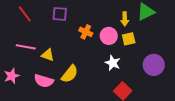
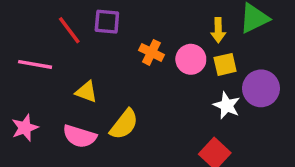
red line: (25, 14) -> (69, 30), moved
pink line: (26, 47) -> (35, 64), moved
white star: (113, 63) -> (227, 105), moved
purple circle: (154, 65) -> (261, 88), moved

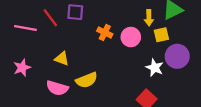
pink line: (35, 64) -> (25, 28), moved
yellow square: (225, 64) -> (161, 35), moved
yellow semicircle: (124, 124) -> (87, 80), turned 30
pink star: (25, 128) -> (22, 68), moved

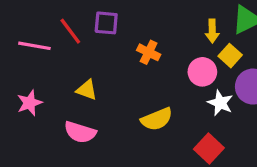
yellow square: (161, 35) -> (230, 56), turned -35
pink circle: (131, 37) -> (202, 72), moved
yellow semicircle: (87, 80) -> (157, 119), moved

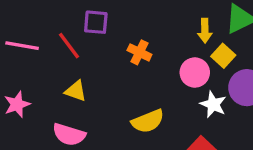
red line: (70, 31) -> (69, 46), moved

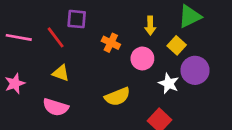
yellow arrow: (205, 31) -> (150, 26), moved
pink circle: (195, 73) -> (142, 58), moved

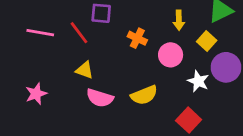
pink star: (15, 83) -> (36, 94), moved
pink semicircle: (56, 107) -> (100, 98), moved

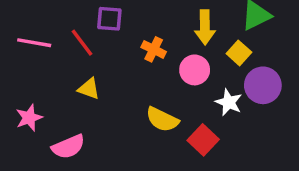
yellow arrow: (179, 20) -> (205, 27), size x1.4
yellow semicircle: (144, 95) -> (162, 119), turned 48
pink semicircle: (100, 98) -> (68, 147), moved, turned -40
red square: (189, 120) -> (203, 140), moved

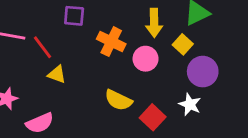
red line: (82, 43) -> (43, 47), moved
orange cross: (154, 49) -> (111, 42), size x1.4
white star: (229, 102) -> (190, 104), moved

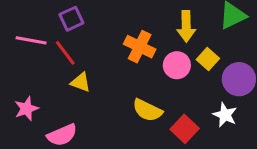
purple square: (74, 16) -> (71, 19), moved, turned -30
yellow square: (183, 44) -> (208, 59), moved

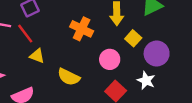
pink circle: (177, 65) -> (110, 59), moved
yellow semicircle: (147, 110) -> (69, 77), moved

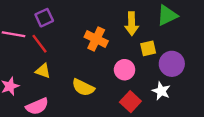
yellow square: (133, 38) -> (148, 48), turned 35
yellow triangle: (37, 56) -> (43, 71), moved

